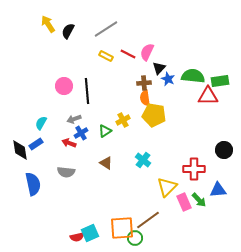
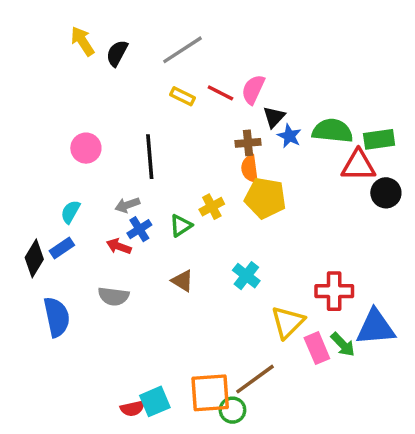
pink circle: (64, 86) -> (86, 148), moved
black diamond: (20, 150) -> (34, 258), turned 40
black circle: (224, 150) -> (386, 193), moved
blue triangle: (218, 190) -> (376, 327), size x1.4

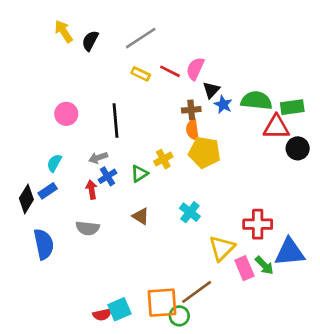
red arrow: (119, 246) -> (92, 190), turned 60

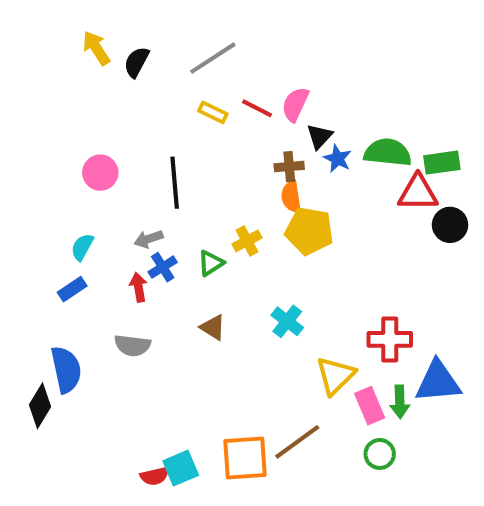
black diamond: (26, 199) -> (40, 406), moved
green arrow: (264, 265) -> (400, 402), turned 42
green circle: (179, 316) -> (380, 454), moved

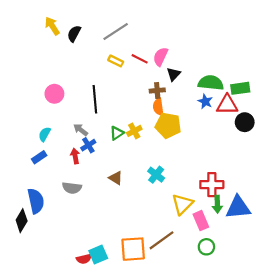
blue star: (337, 159) -> (205, 101), moved
gray arrow: (149, 239) -> (81, 130), turned 56
green triangle: (211, 263) -> (117, 133), moved
green arrow: (400, 402) -> (217, 204), moved

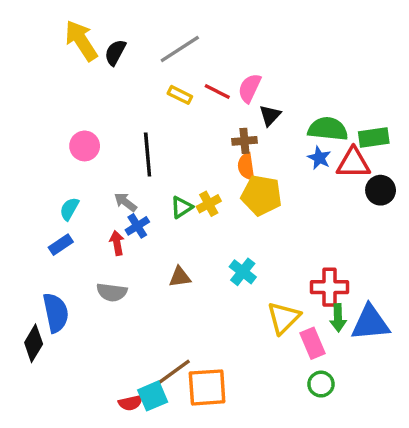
yellow arrow: (52, 26) -> (81, 41), size x1.4
brown triangle: (116, 178) -> (180, 277), turned -40
brown line: (162, 240) -> (171, 374), moved

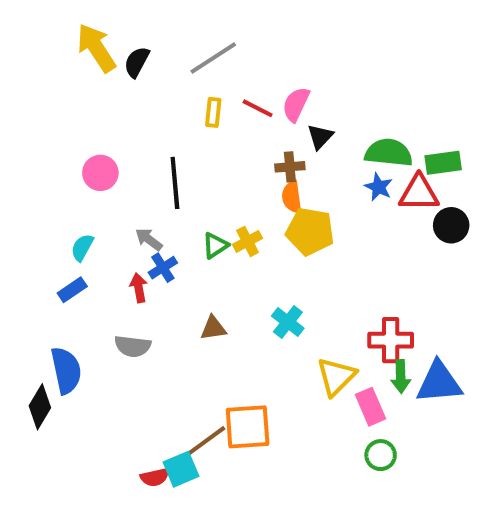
yellow rectangle: (180, 95) -> (213, 112), turned 70
orange square: (207, 387) -> (248, 427), moved

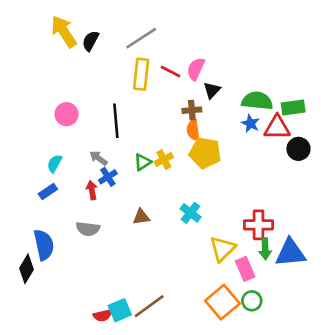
yellow rectangle: (213, 112) -> (141, 74), size x1.6
orange square: (248, 427) -> (222, 302), moved, turned -36
brown line: (203, 443) -> (149, 306), moved

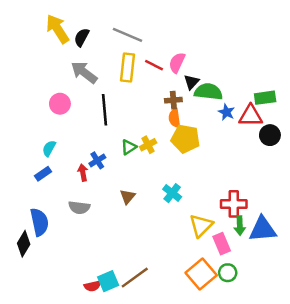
gray line: (141, 38) -> (127, 35), turned 56
green semicircle: (257, 101) -> (208, 92), moved
gray arrow: (99, 158) -> (84, 72), moved, size x1.6
brown triangle: (141, 217) -> (127, 197), turned -42

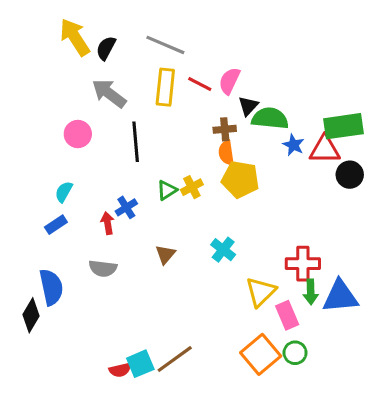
green rectangle: (265, 98) -> (343, 126), size x1.4

